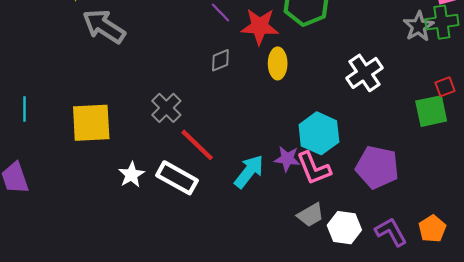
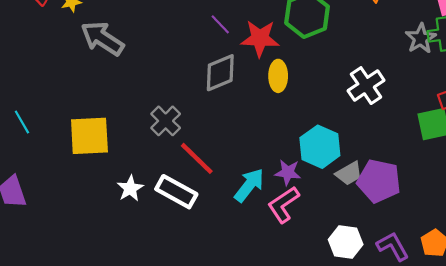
gray diamond: (220, 60) -> (220, 73), size x1.6
cyan line: (24, 109) -> (22, 122), turned -30
pink L-shape: (314, 168) -> (283, 205), moved, turned 78
gray trapezoid: (310, 215) -> (349, 173), moved

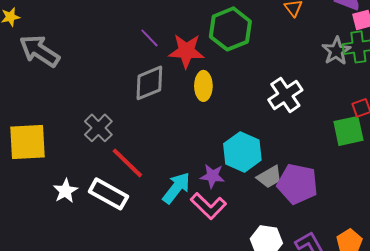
pink L-shape: (283, 205) -> (208, 206), turned -102

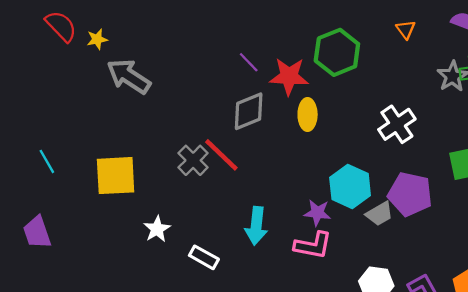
red line: (127, 163) -> (221, 155), moved
purple pentagon: (297, 184) -> (410, 194), moved
cyan arrow: (176, 188) -> (256, 226), moved, turned 148
white rectangle: (108, 194) -> (204, 257), moved, size x0.7
pink L-shape: (208, 206) -> (313, 245), turned -33

